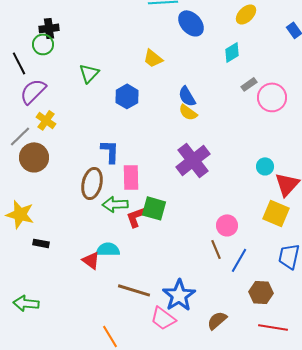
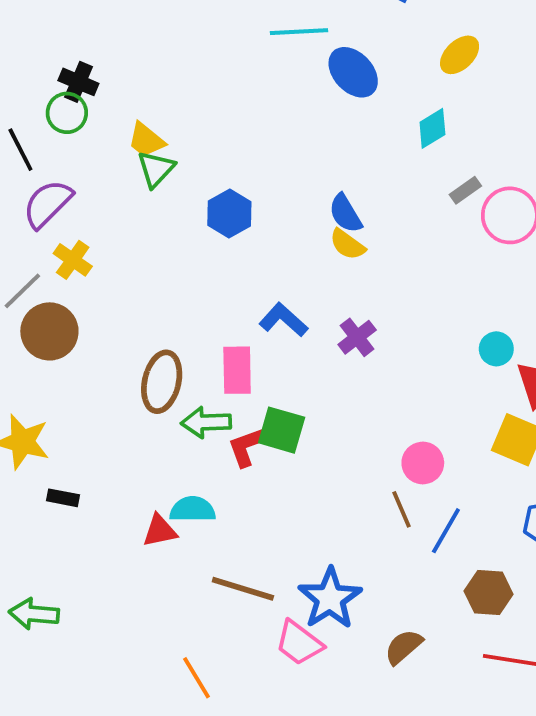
black cross: (49, 28) -> (78, 82), turned 30
yellow trapezoid: (153, 58) -> (146, 140), moved
blue L-shape: (110, 151) -> (284, 320), moved, turned -50
purple cross: (193, 160) -> (357, 337), size x0.6
red triangle: (91, 260) -> (160, 531), turned -48

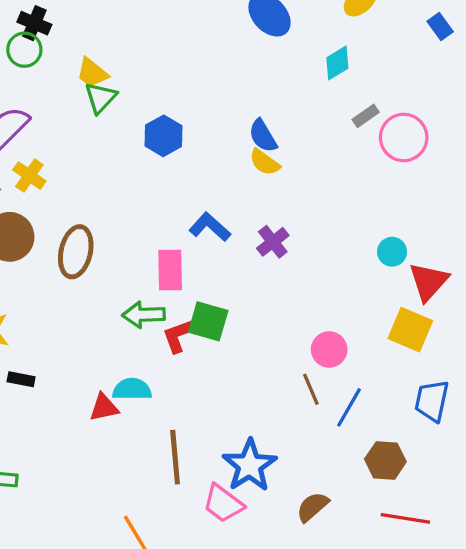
brown ellipse: (162, 382) -> (76, 252), moved
brown line: (243, 589) -> (175, 457), turned 68

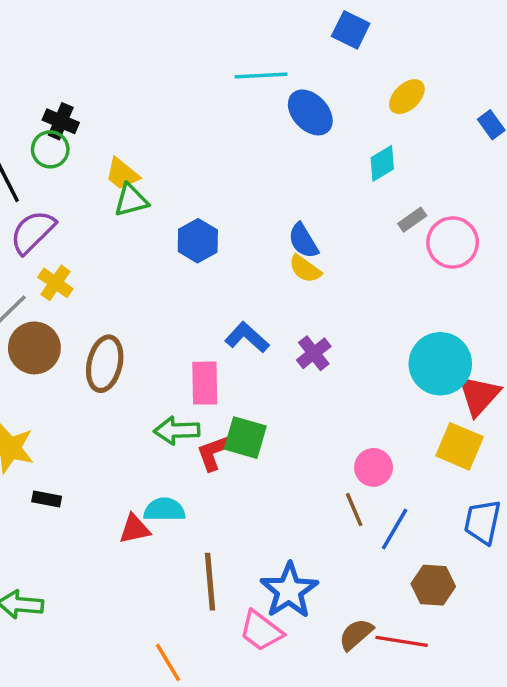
green triangle: (101, 98) -> (131, 200), turned 32
cyan circle: (392, 252) -> (440, 364), size x2.0
red line: (405, 518) -> (402, 641), moved

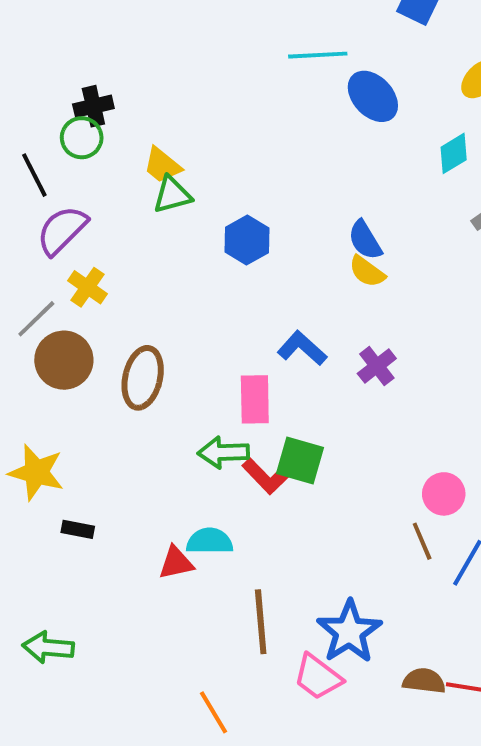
black cross: (61, 121) -> (93, 106), turned -36
red L-shape: (215, 452) -> (267, 476), turned -114
brown semicircle: (356, 634) -> (424, 681), turned 48

